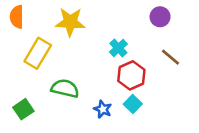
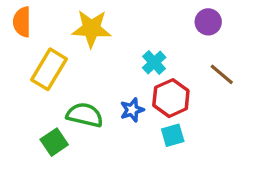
cyan square: (133, 104) -> (173, 135), turned 30
green square: (23, 109) -> (54, 142), moved
blue star: (103, 109) -> (132, 110), moved, turned 30

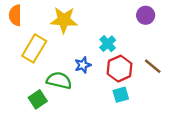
brown line: (222, 74) -> (153, 66), moved
blue star: (132, 110) -> (83, 65), moved

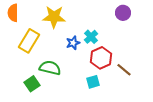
blue star: (83, 65) -> (73, 43), moved
brown line: (153, 66) -> (124, 70), moved
cyan square: (121, 95) -> (93, 82), moved

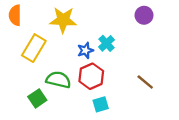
red hexagon: (101, 58) -> (91, 76), moved
cyan square: (93, 82) -> (101, 104), moved

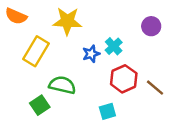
orange semicircle: (15, 15) -> (16, 16), turned -66
purple circle: (144, 15) -> (151, 26), moved
red hexagon: (91, 76) -> (124, 79), moved

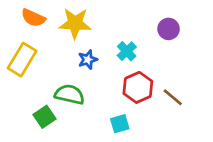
orange semicircle: (16, 16) -> (33, 18), moved
yellow rectangle: (36, 51) -> (22, 60), moved
blue star: (91, 54) -> (88, 60), moved

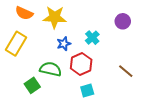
red hexagon: (138, 87) -> (81, 64), moved

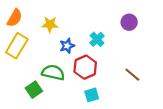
orange semicircle: (24, 13) -> (15, 18), moved, turned -84
yellow star: (55, 17) -> (50, 24), moved, size x0.7

